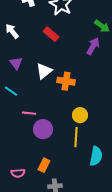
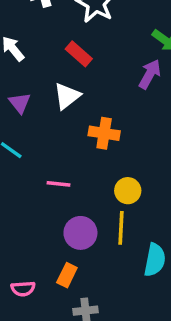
white triangle: (44, 71) -> (67, 96), moved
pink line: (29, 113) -> (58, 184), moved
purple circle: (43, 129) -> (80, 233), moved

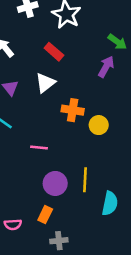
yellow circle: (128, 191) -> (99, 125), moved

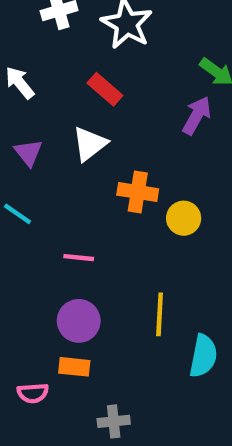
purple circle: (55, 183) -> (79, 321), moved
orange rectangle: (45, 215) -> (74, 367), moved, turned 70

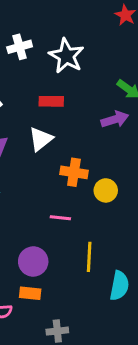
red rectangle: (105, 89) -> (51, 101), turned -40
purple arrow: (197, 115) -> (115, 119), turned 44
pink line: (79, 258) -> (60, 218), moved

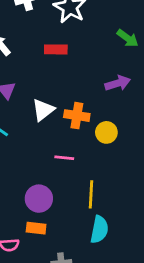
purple arrow: (115, 119) -> (118, 83), moved
white triangle: (41, 139) -> (43, 110), moved
cyan semicircle: (119, 286) -> (99, 230), moved

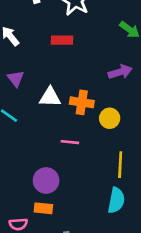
white triangle: (43, 110) -> (50, 97), turned 40
yellow line: (91, 194) -> (120, 165), moved
cyan semicircle: (99, 230) -> (116, 200), moved

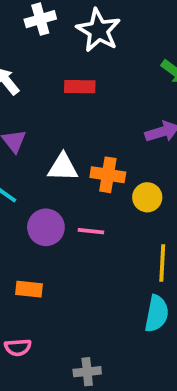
purple circle: (46, 180) -> (46, 227), moved
orange rectangle: (43, 208) -> (29, 289), moved

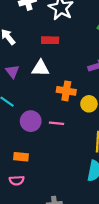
white triangle: (63, 167) -> (40, 68), moved
pink semicircle: (18, 347) -> (17, 180), moved

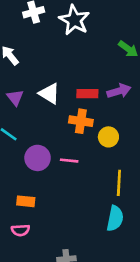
red rectangle: (50, 40) -> (87, 94), moved
white triangle: (40, 68) -> (49, 94), turned 30

